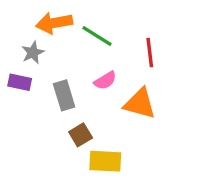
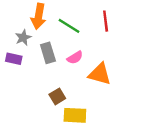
orange arrow: (54, 23) -> (38, 16), turned -70
red line: (150, 53) -> (106, 21), moved
gray rectangle: (64, 95) -> (48, 53), moved

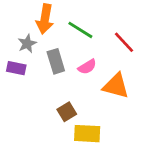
red line: (106, 21) -> (124, 42), moved, turned -36

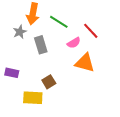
pink semicircle: (87, 67) -> (74, 43), moved
purple rectangle: (16, 68) -> (12, 73), moved
yellow rectangle: (87, 134) -> (33, 98), moved

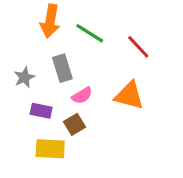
gray star: (20, 32) -> (24, 77), moved
pink semicircle: (74, 43) -> (82, 96), moved
purple rectangle: (12, 73) -> (41, 111), moved

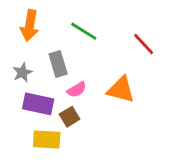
orange arrow: (50, 21) -> (30, 25), moved
red line: (138, 47) -> (144, 44), moved
purple rectangle: (41, 111) -> (38, 104), size x1.5

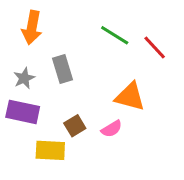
green line: (84, 31) -> (115, 35), moved
pink semicircle: (77, 90) -> (112, 129), moved
purple rectangle: (38, 104) -> (23, 112), moved

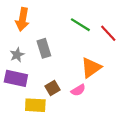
orange triangle: (130, 97) -> (91, 68), turned -50

